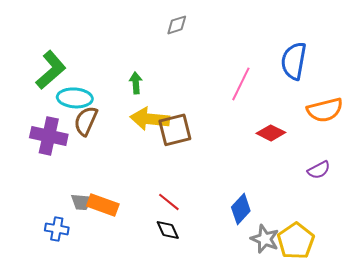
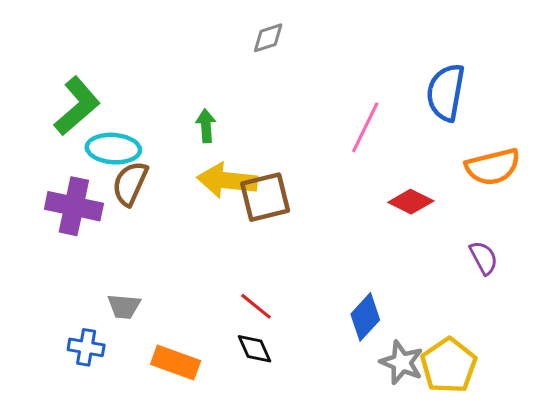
purple semicircle: (319, 170) -> (484, 258), turned -90
orange rectangle: (103, 205) -> (176, 362), moved

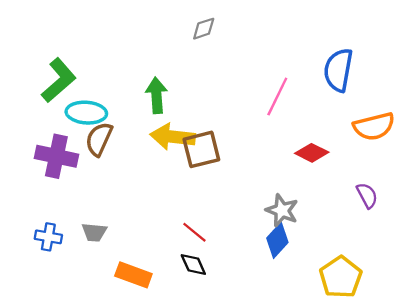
green arrow: (206, 126) -> (156, 95), size x1.4
blue cross: (86, 347) -> (48, 237), moved
gray star: (402, 362) -> (282, 210), moved

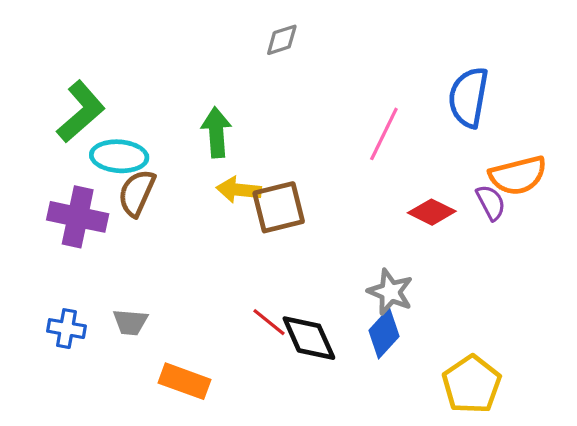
yellow arrow: (173, 137) -> (239, 190), size x0.7
purple semicircle: (367, 195) -> (491, 203), moved
black diamond: (193, 264) -> (309, 338), moved, size x1.5

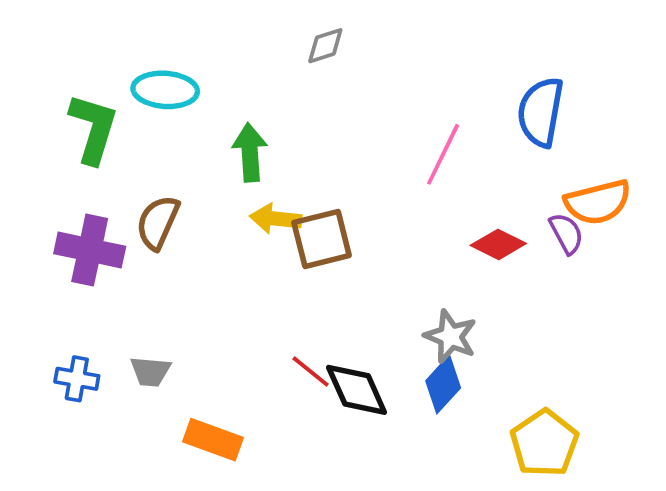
green L-shape: (81, 112) -> (93, 129), turned -32
cyan ellipse: (119, 156) -> (165, 90), moved

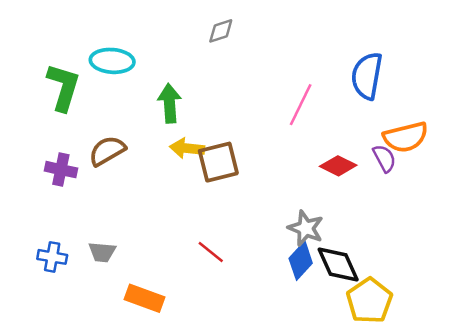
brown semicircle: (158, 222) -> (107, 151), turned 36
purple cross: (90, 250) -> (61, 170), size x0.7
black diamond: (357, 390) -> (338, 264), moved

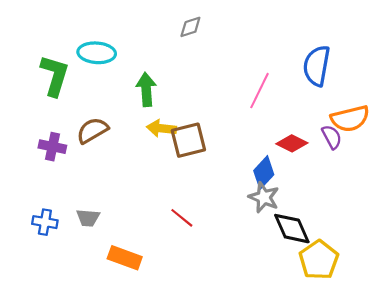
blue diamond: (301, 261) -> (264, 173), moved

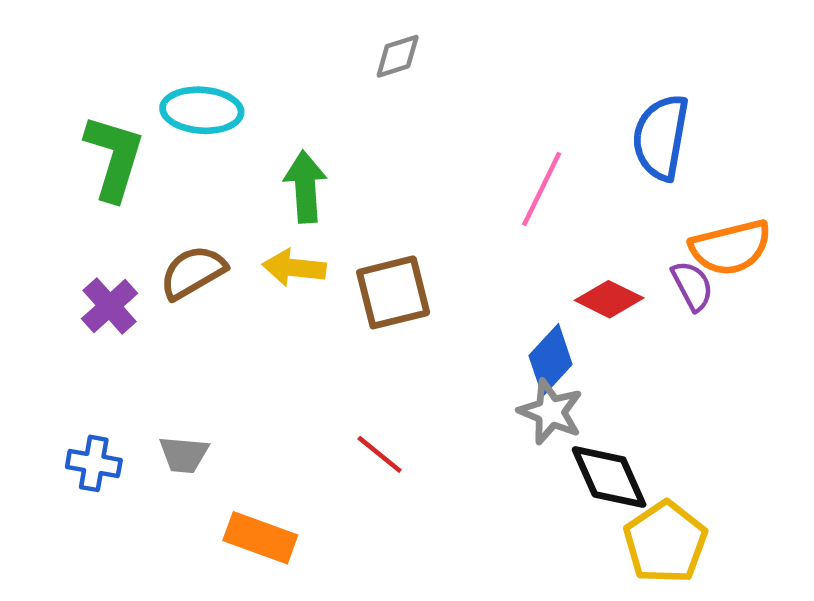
yellow arrow: (161, 128) -> (294, 268), moved
purple cross: (52, 147) -> (110, 306), turned 36

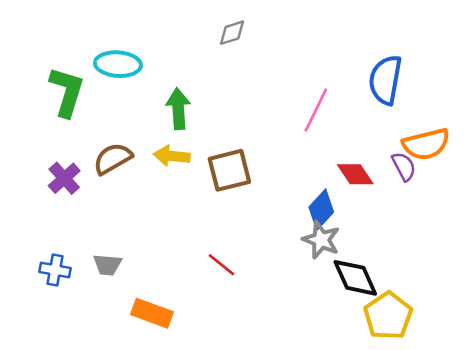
red diamond: (609, 299) -> (355, 174), turned 30

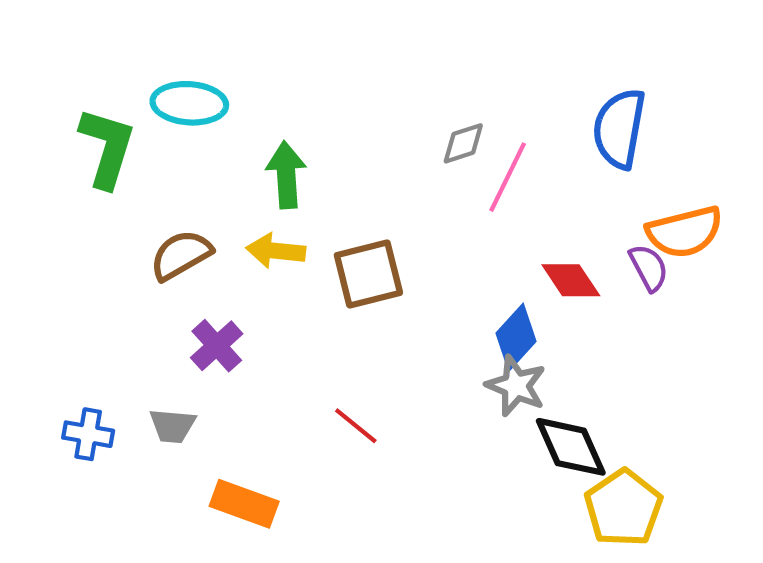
gray diamond: (232, 33) -> (463, 143), moved
purple cross: (64, 178) -> (217, 346), moved

